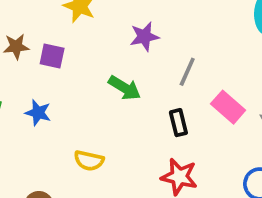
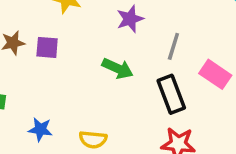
blue star: (38, 113) -> (40, 129), moved
black rectangle: (178, 123) -> (171, 94), size x1.5

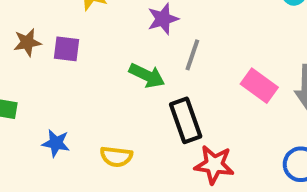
gray line: (173, 46) -> (192, 55), moved
black rectangle: (171, 94) -> (186, 120), moved

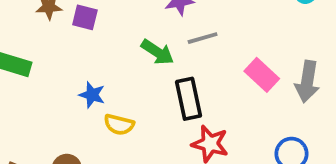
gray line: (192, 55) -> (203, 38), turned 48
blue star: (56, 143) -> (92, 95), moved

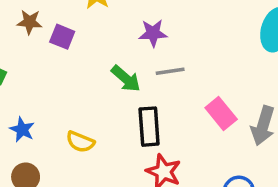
blue star: (92, 95) -> (22, 130), moved

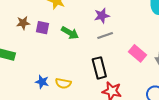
purple star: (153, 33) -> (102, 16), moved
green arrow: (126, 79) -> (70, 33), moved
blue star: (22, 130) -> (42, 82), moved

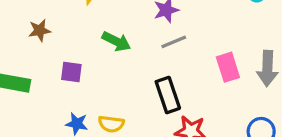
purple square: (42, 28) -> (71, 72), moved
pink rectangle: (137, 53) -> (228, 67), turned 36

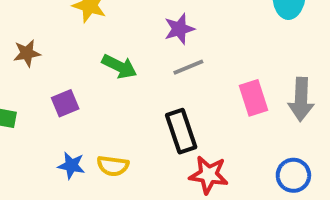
purple square: (71, 72) -> (65, 103), turned -30

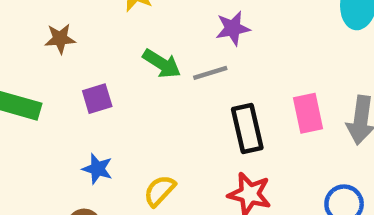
gray line: (188, 67) -> (210, 73), moved
black rectangle: (181, 131) -> (247, 129), moved
yellow semicircle: (113, 166) -> (160, 191), moved, turned 120

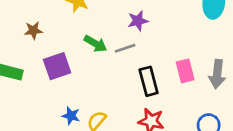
purple square: (97, 99) -> (57, 66), size x1.5
blue star: (97, 169) -> (71, 116), moved

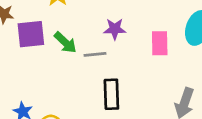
purple square: (57, 66) -> (31, 34), moved
pink rectangle: (185, 71) -> (160, 43), moved

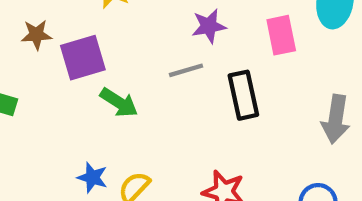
green arrow: (65, 43) -> (119, 103), moved
black rectangle: (111, 94) -> (243, 95), moved

